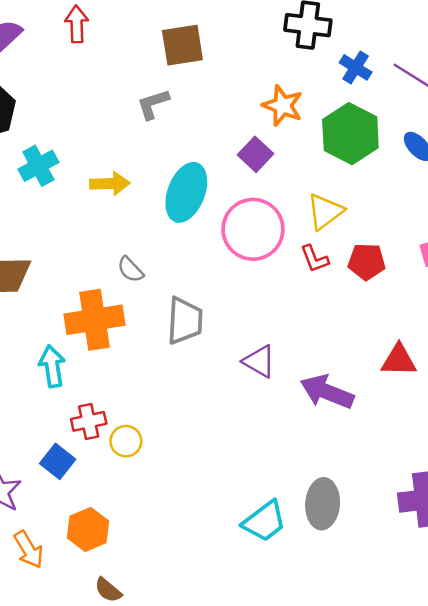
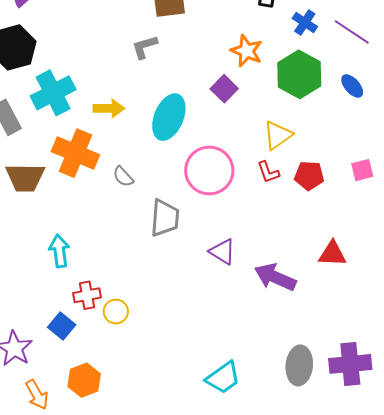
cyan cross: (38, 166) -> (53, 93), size x1.4
pink circle: (253, 229) -> (209, 170), moved
orange cross: (95, 320) -> (75, 153), moved, turned 30
gray ellipse: (323, 504) -> (299, 365), moved

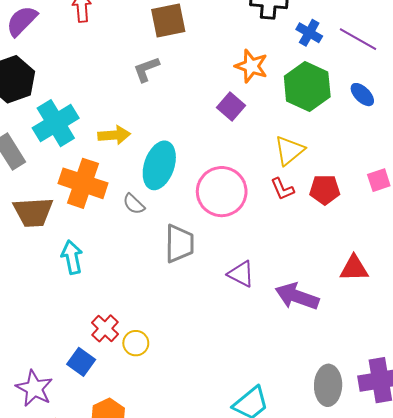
cyan ellipse: (169, 117) -> (159, 165), moved
cyan arrow: (59, 251) -> (72, 257), moved
red cross: (87, 295) -> (105, 328), turned -32

